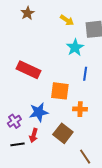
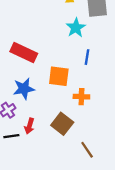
blue star: (39, 112) -> (24, 89), moved

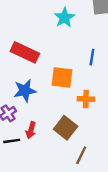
cyan star: (76, 28) -> (64, 18), moved
brown line: (87, 150) -> (81, 155), moved, turned 60

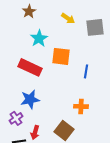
cyan star: (64, 18) -> (39, 38), moved
orange square: (62, 77) -> (61, 56), moved

